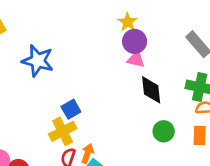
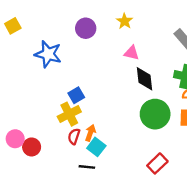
purple circle: (135, 41) -> (86, 28), moved
green circle: (164, 131) -> (155, 114), size x1.6

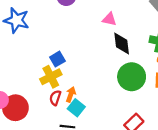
blue star: (48, 54) -> (17, 20), moved
red circle: (32, 147) -> (15, 108), size x1.5

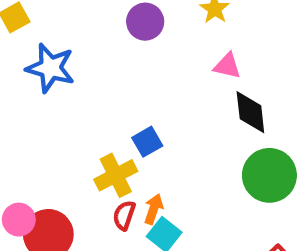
blue square: (57, 59) -> (147, 142), moved

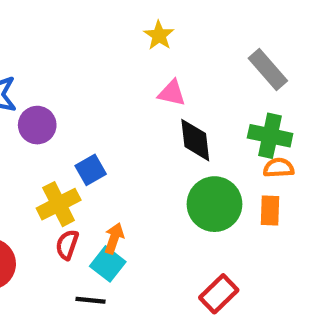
purple circle: (145, 22) -> (37, 125), moved
orange arrow: (154, 209) -> (114, 238), moved

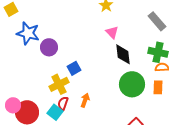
pink triangle: (172, 93) -> (112, 32), turned 32
cyan square: (108, 264) -> (55, 112), moved

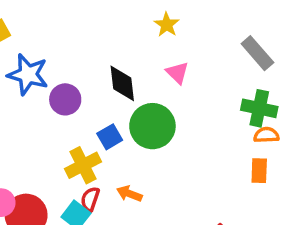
black diamond: (123, 54) -> (122, 83), moved
green circle: (132, 84) -> (152, 126), moved
orange arrow: (85, 100) -> (129, 194), turned -88

